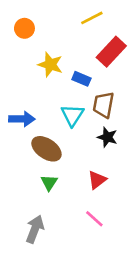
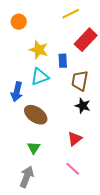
blue rectangle: (81, 79) -> (63, 61), turned 64
cyan triangle: (72, 115) -> (40, 77), moved, turned 36
blue arrow: (22, 119) -> (17, 92), turned 102
green triangle: (49, 182) -> (34, 148), moved

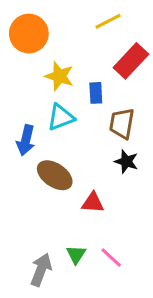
orange circle: (19, 22) -> (29, 34), size x1.6
red triangle: (75, 139) -> (93, 203), moved, turned 42
green triangle: (34, 148) -> (76, 254), moved

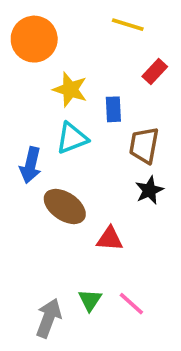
yellow line: (108, 21) -> (128, 25), turned 44
red rectangle: (131, 61) -> (155, 71), size x0.6
black star: (126, 162) -> (149, 190), turned 30

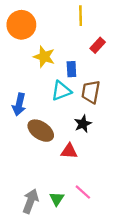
yellow line: (128, 25) -> (81, 16), turned 72
cyan triangle: (72, 138) -> (61, 91), moved
black star: (149, 190) -> (83, 124), moved
green triangle: (90, 300) -> (57, 199), moved

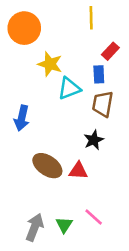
blue rectangle: (71, 69) -> (99, 74), moved
cyan triangle: (61, 91) -> (69, 88), moved
brown ellipse: (41, 131) -> (47, 166), moved

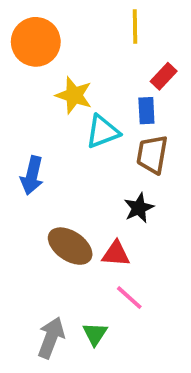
pink line: (94, 217) -> (129, 298), moved

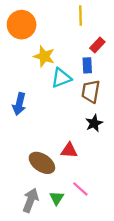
black star: (139, 208) -> (94, 123), moved
brown ellipse: (70, 246) -> (42, 163), moved
pink line: (129, 298) -> (80, 189), moved

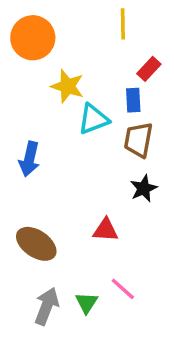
brown ellipse: (42, 163) -> (36, 244), moved

